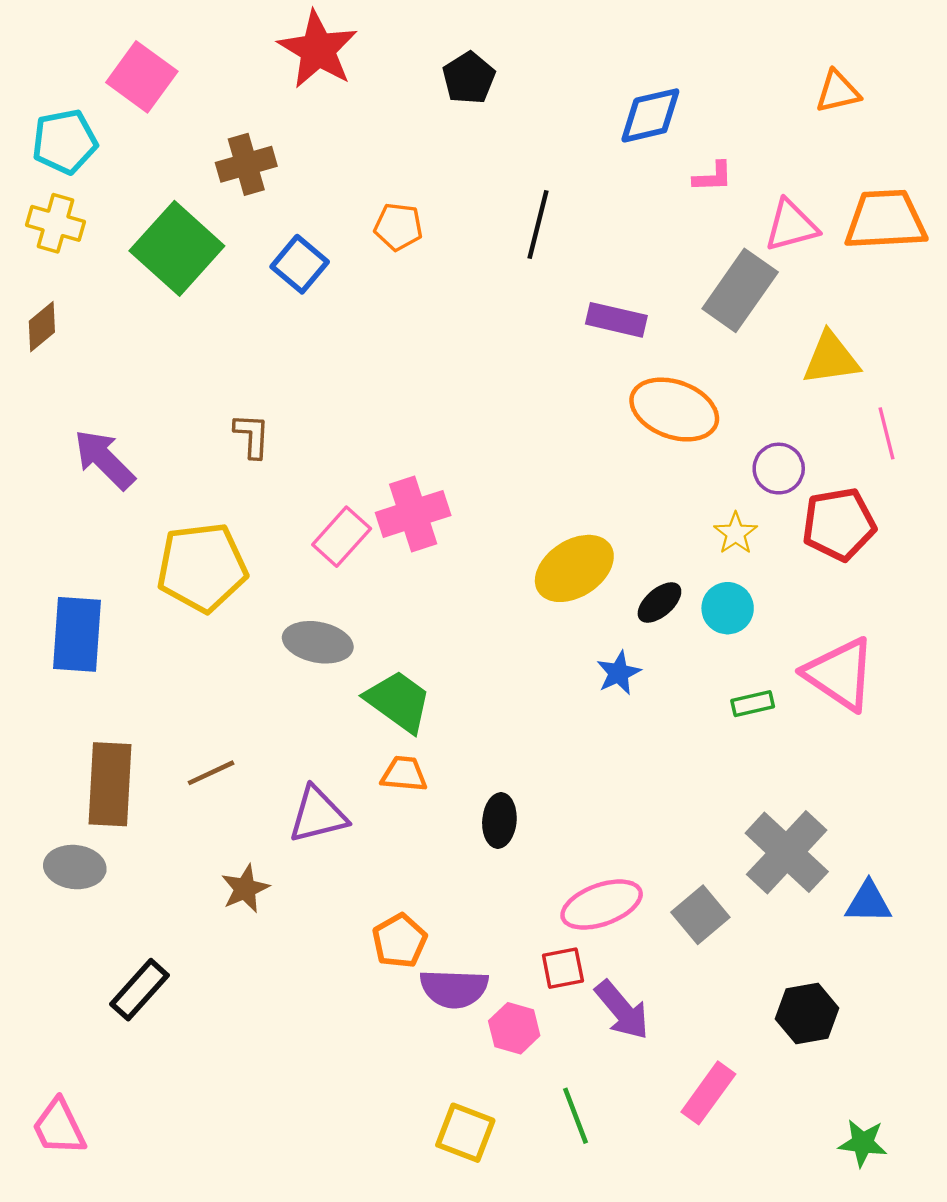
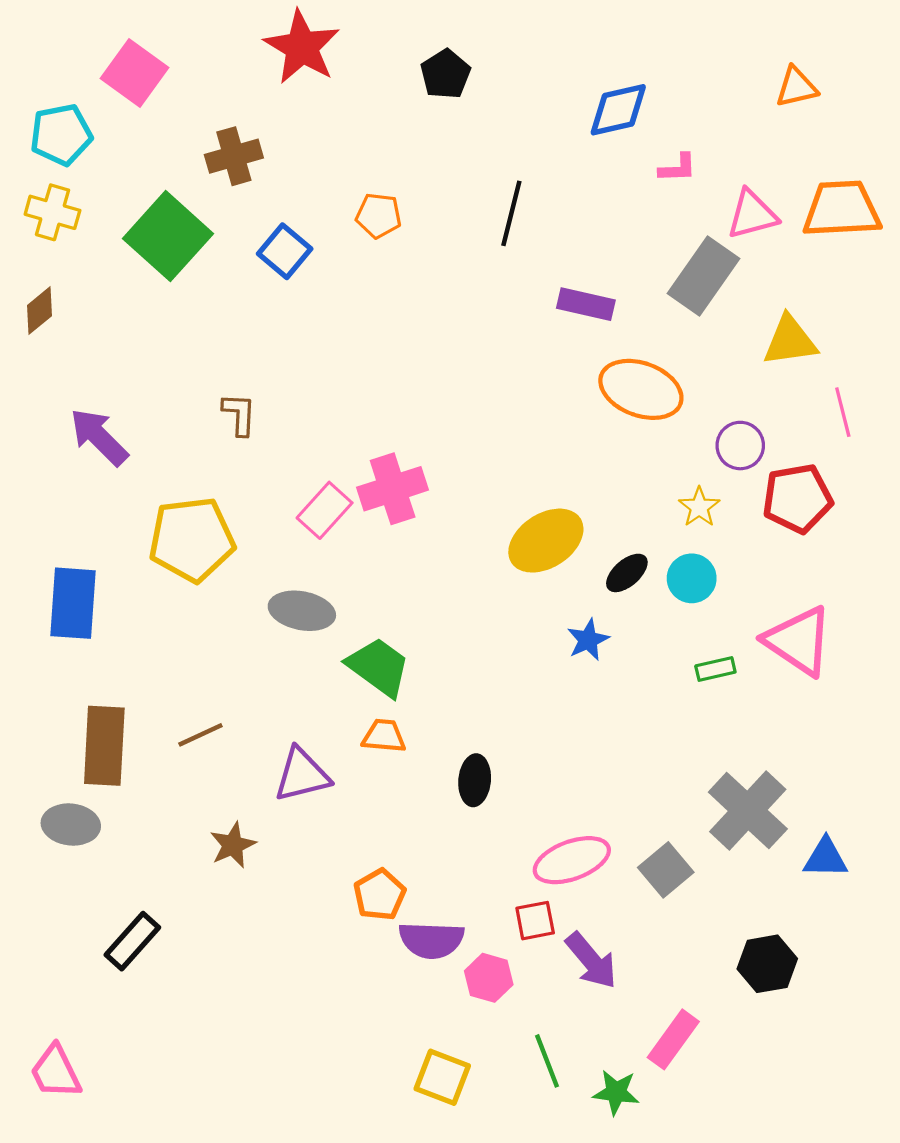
green star: (863, 1143) -> (616, 1092), moved

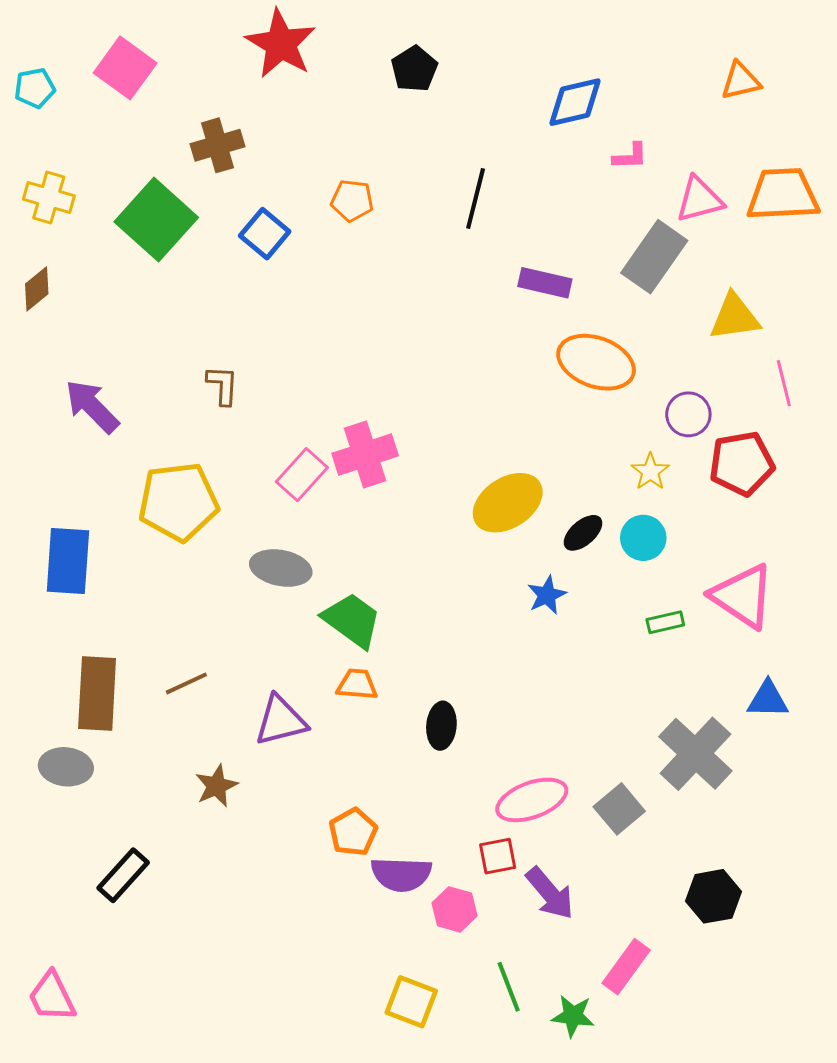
cyan pentagon: (61, 135) -> (35, 88), moved, size x0.7
blue triangle: (826, 858) -> (768, 700), moved

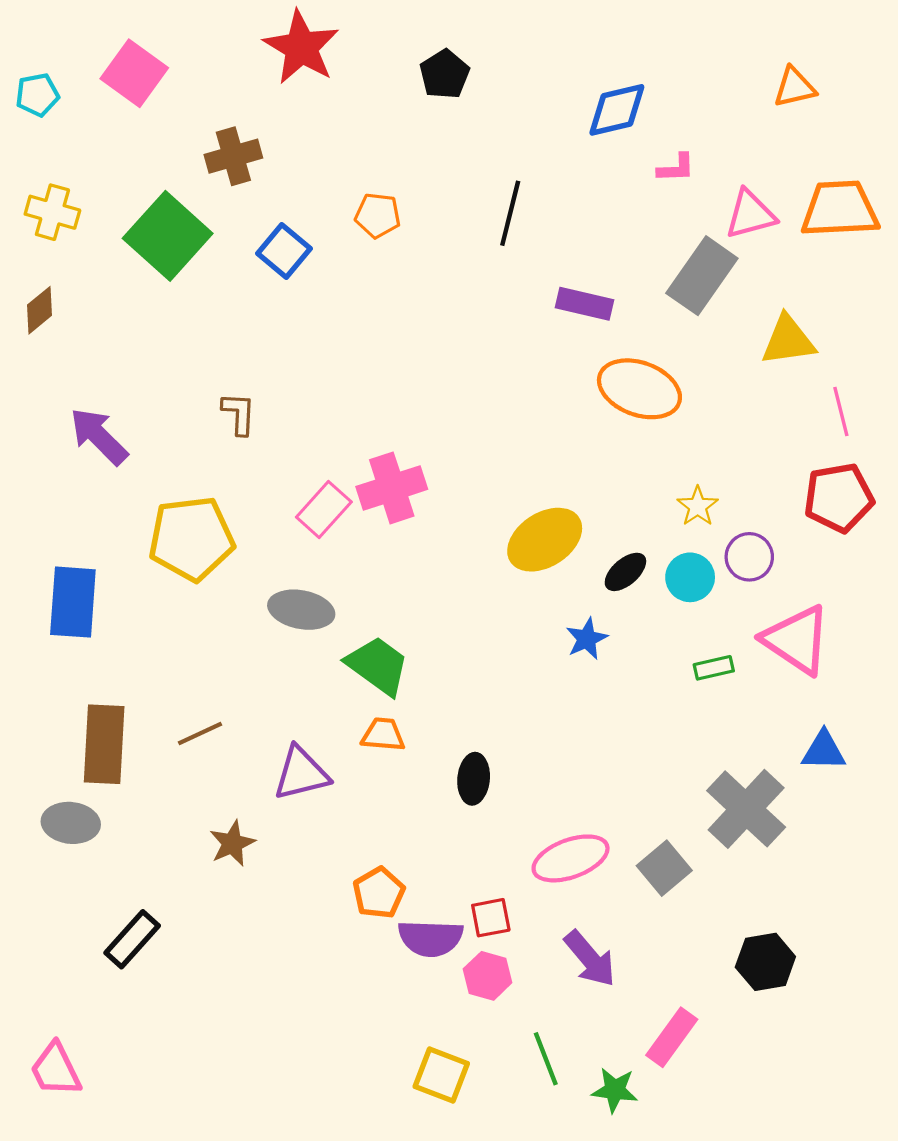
purple circle: (688, 414) -> (749, 557), moved
red pentagon: (742, 464) -> (839, 498), moved
red square: (498, 856) -> (491, 918), moved

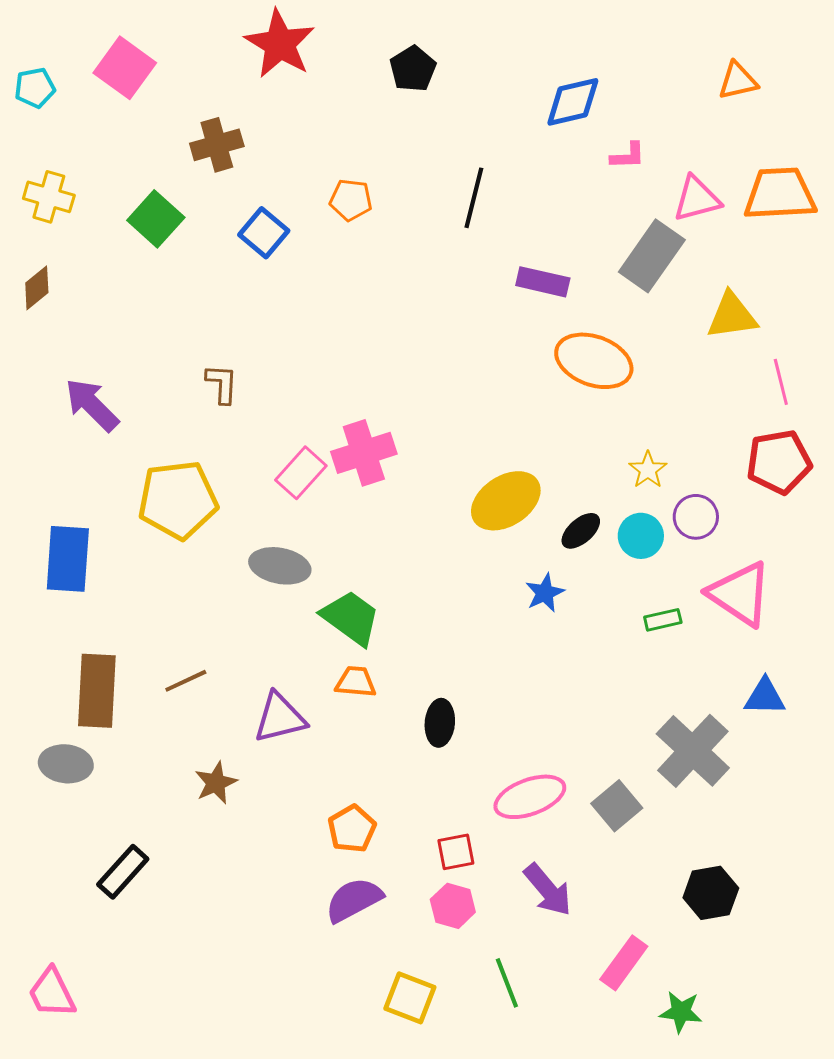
green square: (168, 236) -> (156, 219), size x0.7
purple semicircle: (430, 938) -> (354, 900), moved, turned 150
green star: (615, 1090) -> (681, 1012), moved

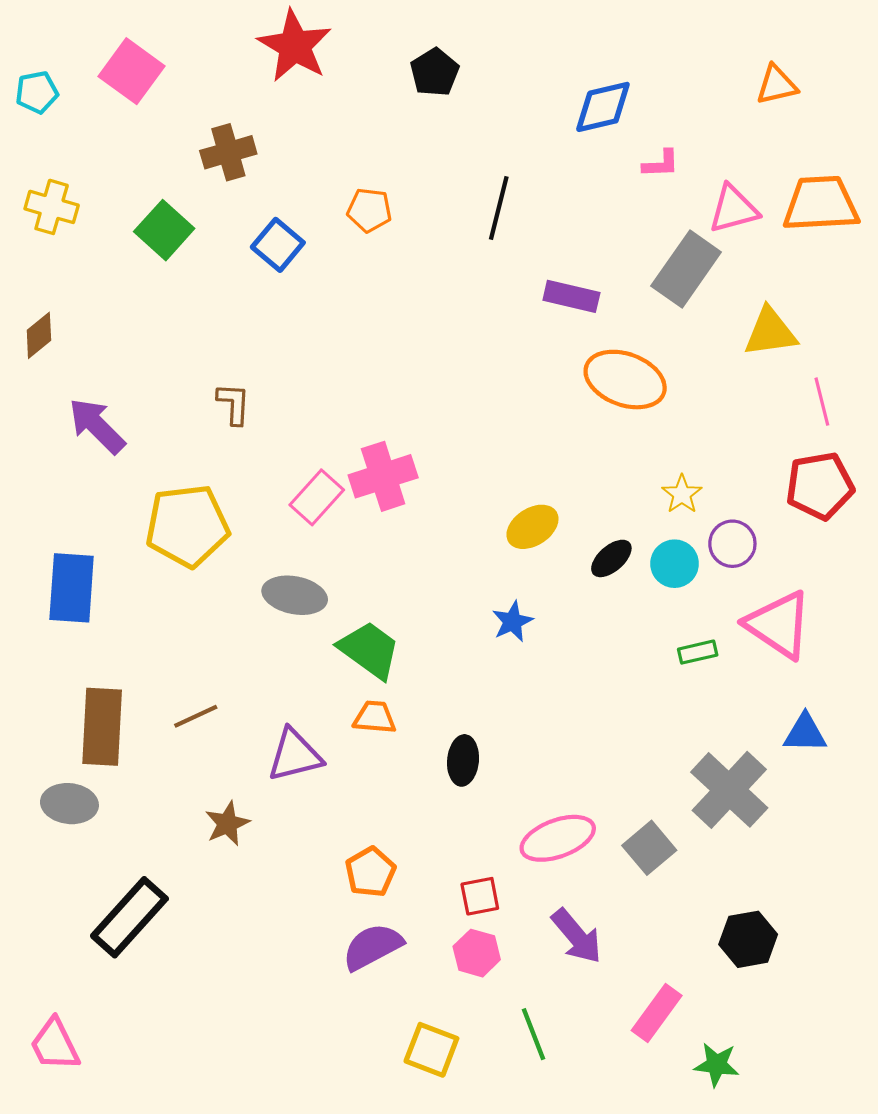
brown diamond: (37, 288) -> (39, 335), moved
yellow ellipse: (506, 501) -> (532, 527), size x0.7
blue star: (545, 593) -> (512, 622), moved
black rectangle: (123, 872) -> (129, 917), size x1.4

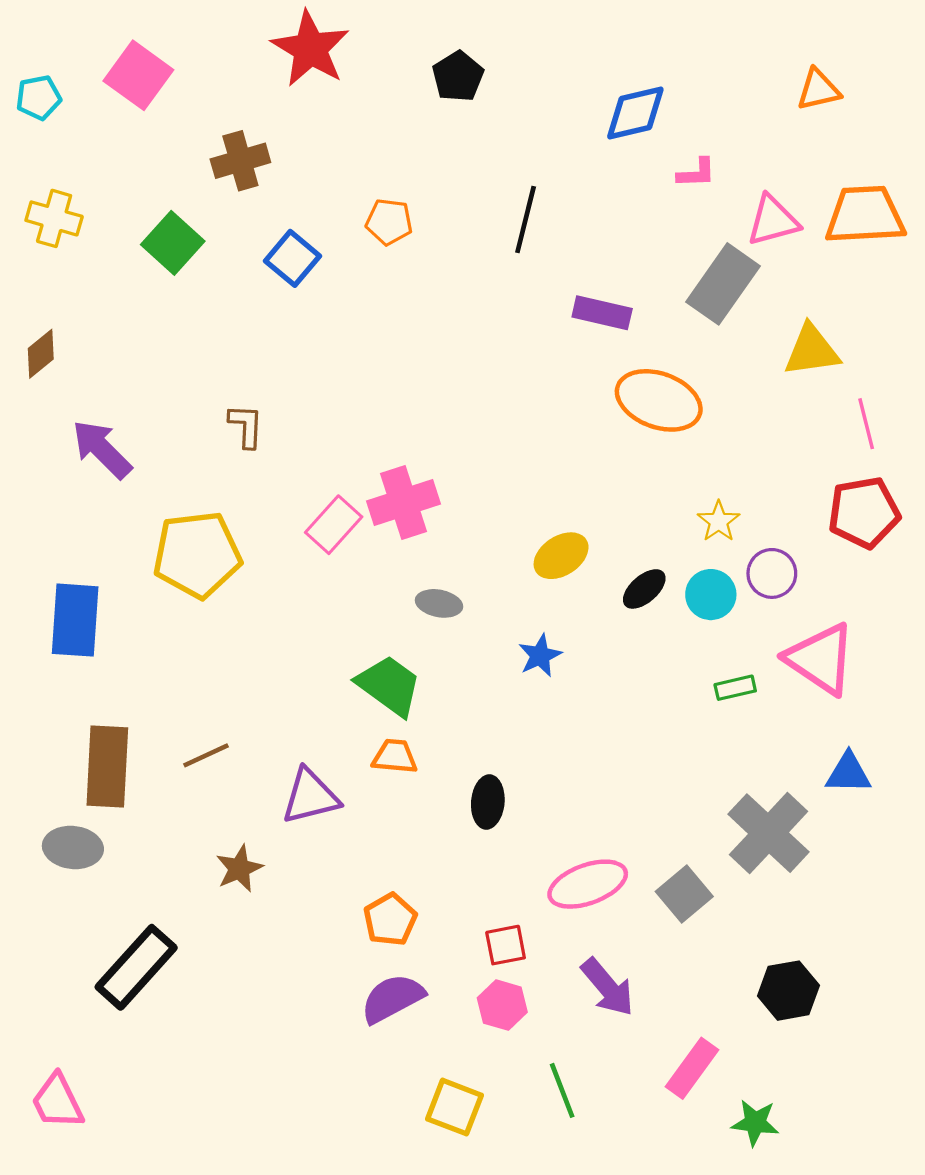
gray ellipse: (295, 595) -> (439, 603), moved, size x0.7

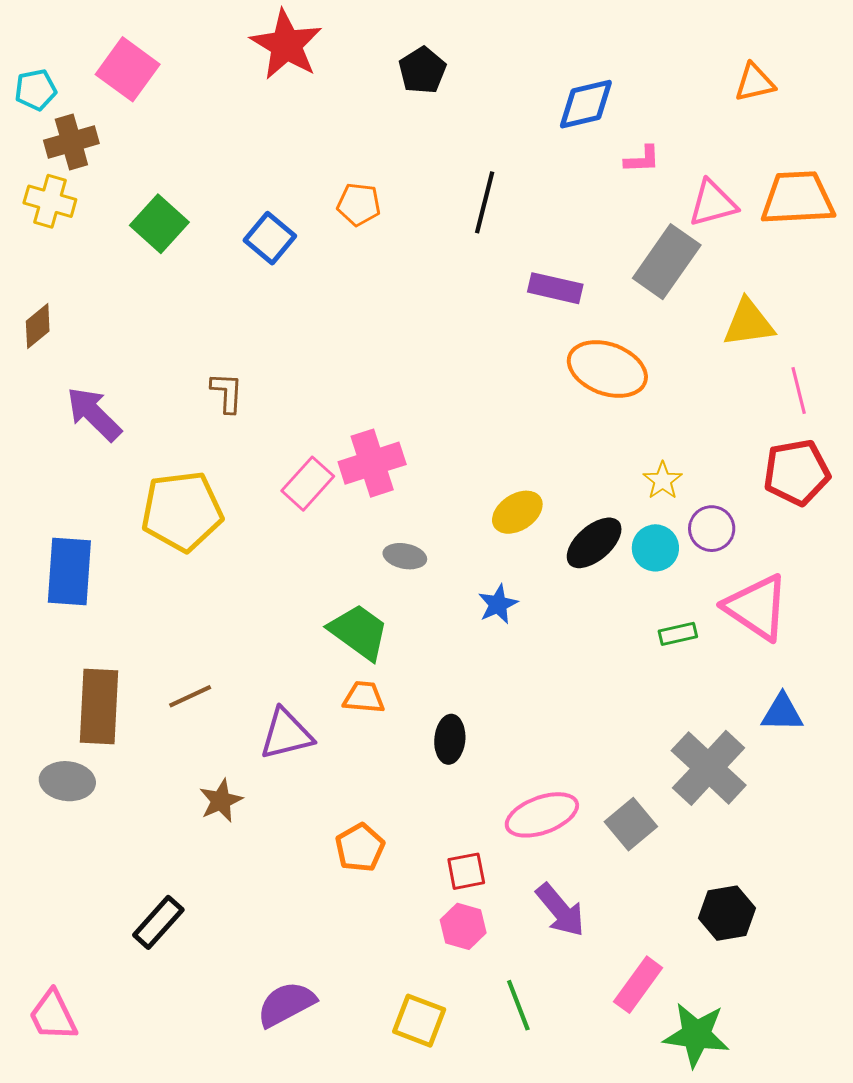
brown cross: (240, 161) -> (71, 142), moved
black ellipse: (644, 589) -> (594, 543), size x1.4
black rectangle: (136, 967) -> (158, 922), moved, size x0.7
purple semicircle: (392, 998) -> (286, 1004), moved
green star: (755, 1123) -> (696, 1035), size x1.5

